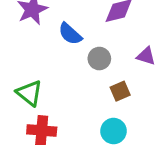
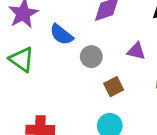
green triangle: (29, 93) -> (22, 59), moved

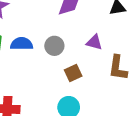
blue semicircle: (61, 35) -> (22, 44), moved, turned 140

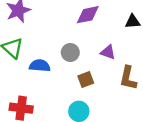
blue semicircle: (22, 44) -> (40, 66), moved

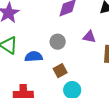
brown square: (86, 79) -> (60, 71), moved

